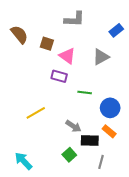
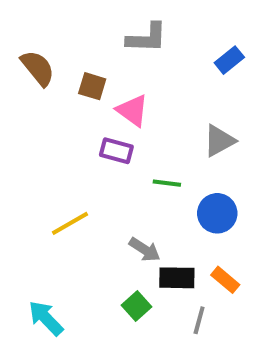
gray triangle: (101, 57) -> (219, 141), moved
orange rectangle: (109, 131) -> (225, 280), moved

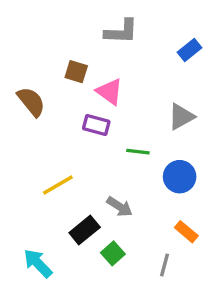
brown semicircle: (38, 68) -> (31, 102), moved
black rectangle: (177, 278) -> (85, 230), moved, turned -40

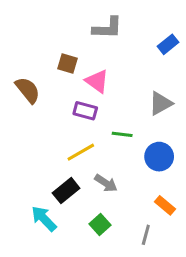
yellow line: (58, 185) -> (81, 152), moved
black rectangle: (85, 230) -> (66, 191), moved
cyan arrow: (38, 263) -> (44, 219), moved

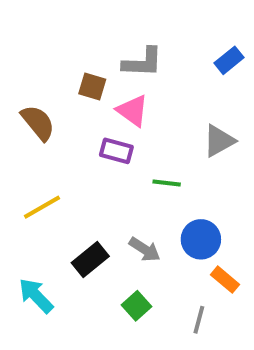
gray L-shape: (107, 28) -> (143, 62), moved
yellow line: (81, 152) -> (42, 207), moved
blue circle: (159, 157) -> (201, 239), moved
cyan arrow: (44, 219) -> (36, 296), moved

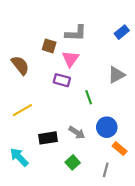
pink triangle: (133, 111) -> (70, 59), turned 30
green line: (167, 183) -> (89, 97), turned 64
black rectangle: (90, 259) -> (48, 138), turned 30

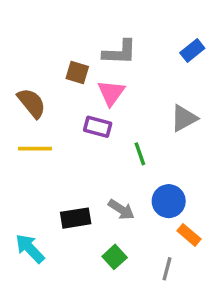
yellow line: (22, 110) -> (35, 149), moved, turned 30

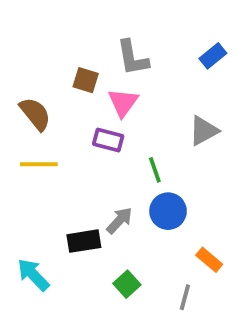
gray L-shape: (120, 52) -> (132, 58), turned 78
blue circle: (169, 201) -> (168, 211), moved
gray arrow: (121, 210) -> (119, 220), moved, turned -80

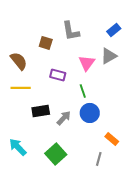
pink triangle: (123, 103) -> (87, 63), moved
gray triangle: (204, 131) -> (109, 56), moved
black rectangle: (84, 241) -> (41, 111), moved
green square: (127, 284) -> (56, 154), moved, size x1.5

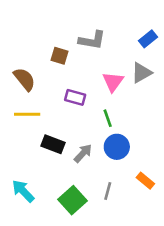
gray L-shape: (71, 31) -> (92, 40), turned -70
black rectangle: (41, 111) -> (53, 144), turned 30
gray line: (99, 159) -> (108, 191), moved

